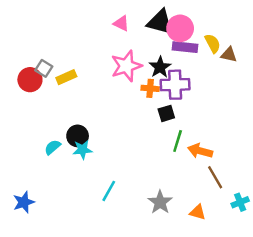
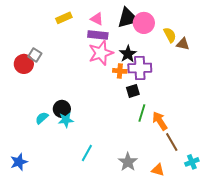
black triangle: (160, 22) -> (128, 18), turned -30
purple rectangle: (185, 47) -> (98, 35), moved
yellow rectangle: (66, 77) -> (64, 18), moved
orange arrow: (200, 151) -> (160, 121), turned 42

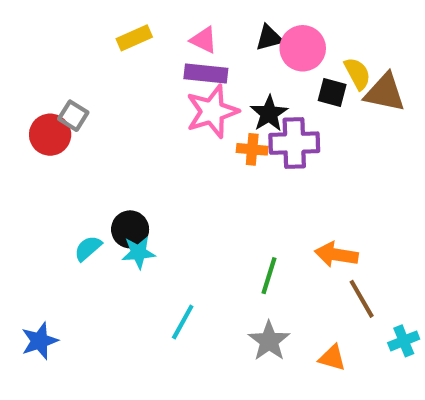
black triangle: (128, 18) -> (269, 38), size x0.6
brown triangle: (183, 44) -> (385, 93), size x1.5
black square: (133, 91) -> (332, 93), moved, turned 32
green line: (142, 113) -> (269, 276), moved
orange arrow: (160, 121) -> (336, 255), turned -48

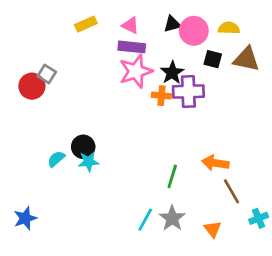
yellow semicircle: (357, 74) -> (229, 28), moved, turned -60
cyan line: (183, 322) -> (145, 220), moved
orange triangle: (332, 358) -> (213, 229), turned 36

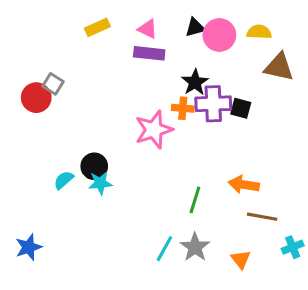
black square: (213, 59) -> (241, 108), moved
pink star: (136, 71) -> (154, 130), moved
brown line: (232, 191) -> (262, 217), turned -50

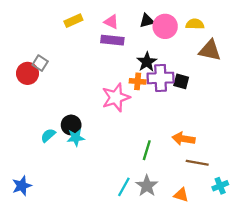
orange triangle: (241, 259) -> (181, 195), turned -35

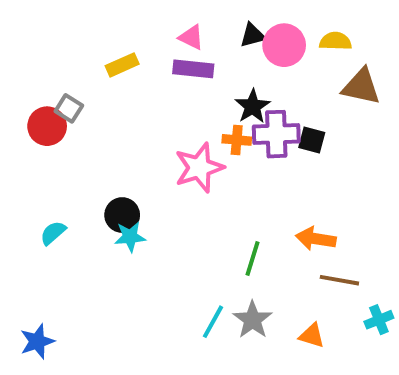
yellow rectangle: (73, 21) -> (122, 65), moved
cyan semicircle: (48, 135) -> (53, 233), moved
blue star: (22, 186) -> (37, 341), moved

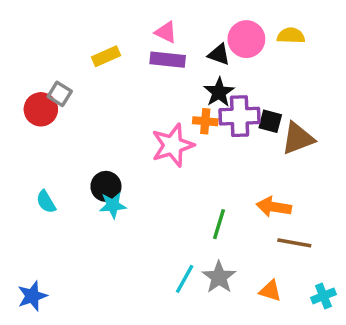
black triangle: (253, 35) -> (219, 54), moved, turned 35
brown triangle: (361, 87) -> (298, 138), moved, turned -33
cyan semicircle: (53, 233) -> (46, 202), turned -80
cyan cross: (379, 320) -> (323, 296), moved

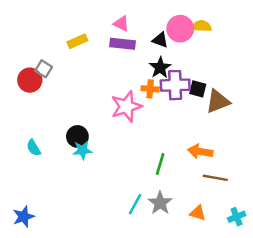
yellow semicircle: (291, 36) -> (201, 26), moved

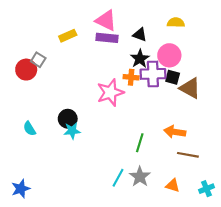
pink triangle: (121, 24) -> (106, 20), size x1.5
pink circle: (180, 29) -> (169, 55), moved
brown triangle: (218, 101) -> (190, 88), turned 50

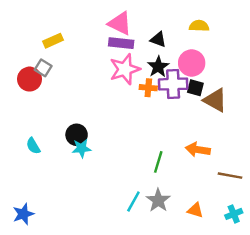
yellow rectangle: (68, 36) -> (53, 41), moved
pink star: (110, 93) -> (125, 69), moved
brown line: (188, 155) -> (230, 176), moved

